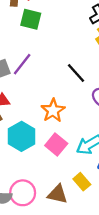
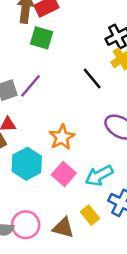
black line: (76, 73) -> (92, 79), moved

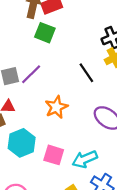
orange star: (62, 137) -> (56, 107), moved
pink square: (64, 174) -> (54, 155), turned -30

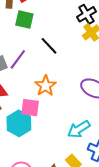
black line: (86, 73) -> (49, 46), moved
pink square: (54, 155) -> (30, 108), moved

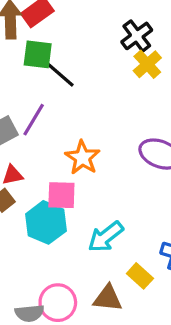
black line: (49, 46) -> (61, 75), moved
cyan arrow: (79, 129) -> (106, 237), moved

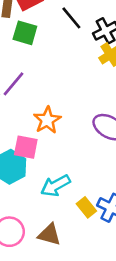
black line: (61, 75) -> (71, 18), moved
yellow rectangle: (140, 276) -> (86, 207), moved

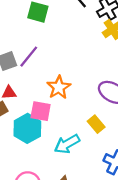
yellow rectangle: (86, 207) -> (96, 124), moved

